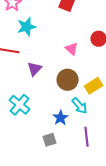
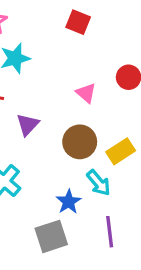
gray square: (50, 140) -> (51, 236), size x1.5

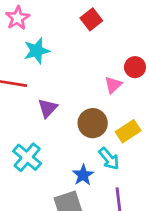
red square: (78, 22) -> (91, 19), turned 30
pink triangle: (86, 93) -> (113, 85), moved, turned 36

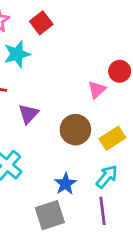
red square: (91, 19) -> (41, 23), moved
cyan arrow: (109, 159) -> (107, 177), moved, turned -100

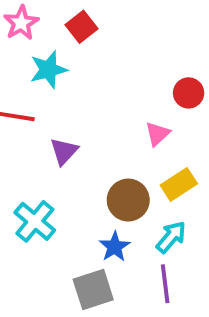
pink triangle: (97, 90) -> (157, 134), moved
brown circle: (75, 130) -> (128, 200), moved

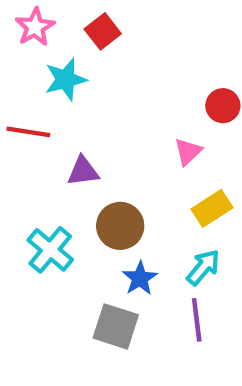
purple triangle: (64, 151) -> (83, 171), turned 40
brown circle: (128, 200) -> (120, 226), moved
gray square: (93, 290) -> (116, 326), turned 36

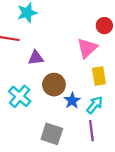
pink triangle: (188, 152) -> (87, 48), size x1.5
yellow rectangle: (212, 208) -> (99, 76), turned -66
blue star: (140, 278) -> (72, 101), moved

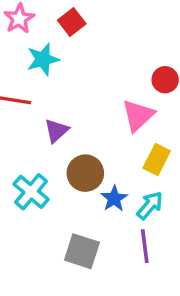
purple triangle: (36, 58) -> (56, 131), turned -35
yellow rectangle: (99, 76) -> (157, 160), turned 36

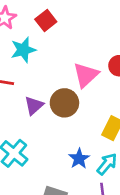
pink triangle: (138, 115) -> (86, 75), moved
brown circle: (85, 173) -> (64, 103), moved

